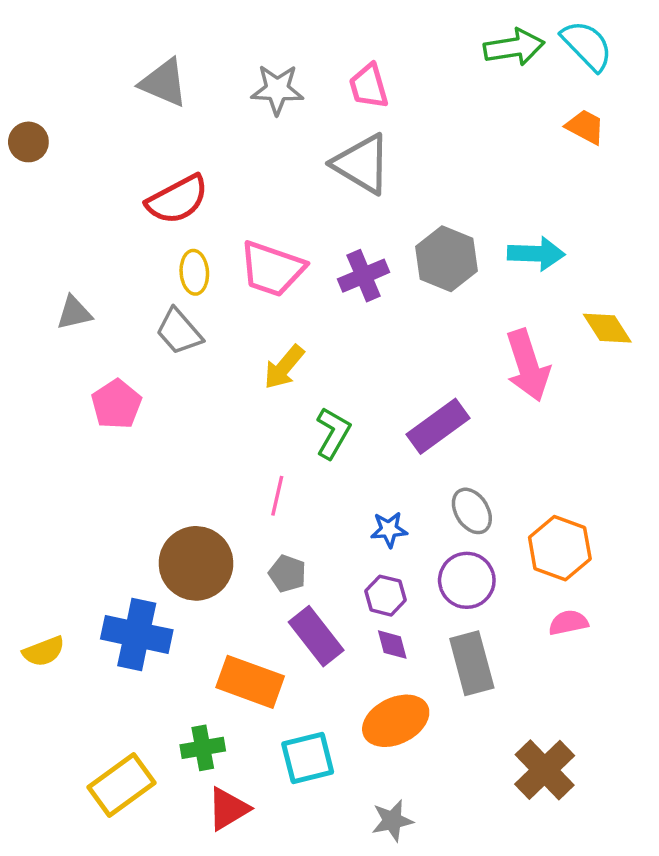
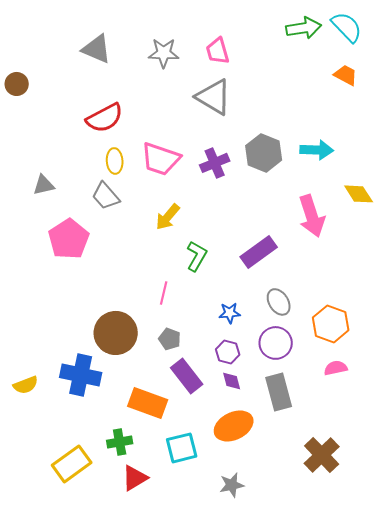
pink pentagon: (116, 404) -> (69, 239), size x1.4

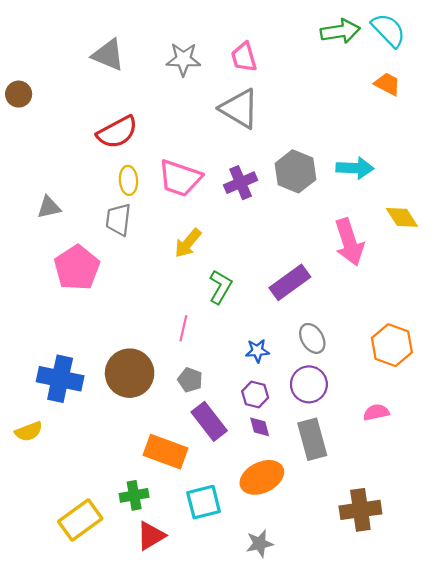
gray trapezoid: (106, 196) -> (118, 220), turned 48
orange hexagon: (331, 324) -> (392, 345), moved
blue cross: (81, 375) -> (60, 379), moved
brown cross: (322, 455) -> (360, 510), turned 36

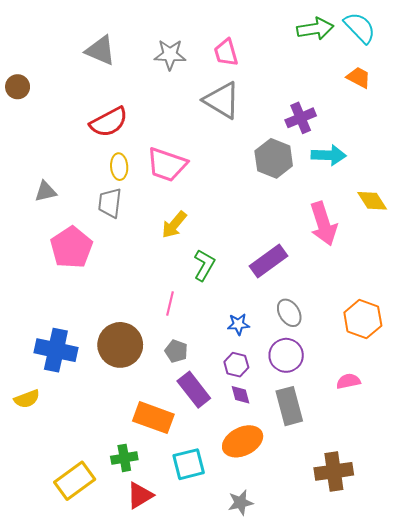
purple cross: (241, 183) -> (301, 118), moved

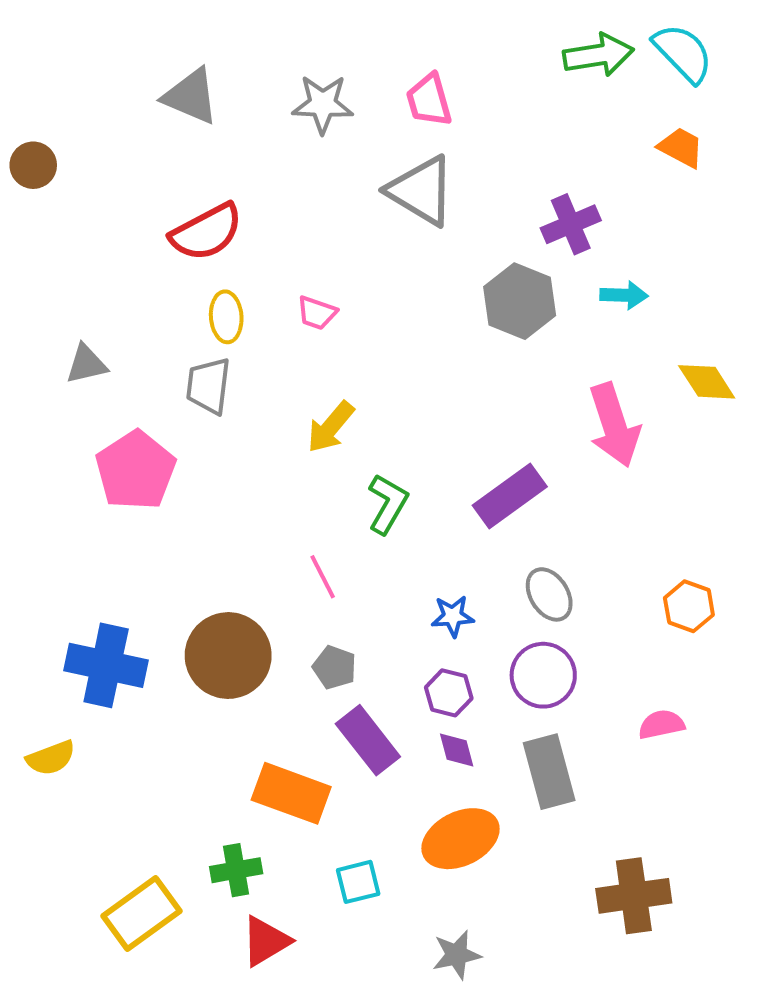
cyan arrow: (329, 155) -> (624, 295), size x0.7
pink trapezoid: (167, 165) -> (317, 313), size x0.5
pink line: (170, 303) -> (323, 577), turned -40
orange hexagon: (363, 319) -> (689, 606), size x0.7
cyan square: (189, 464) -> (358, 882), size x0.7

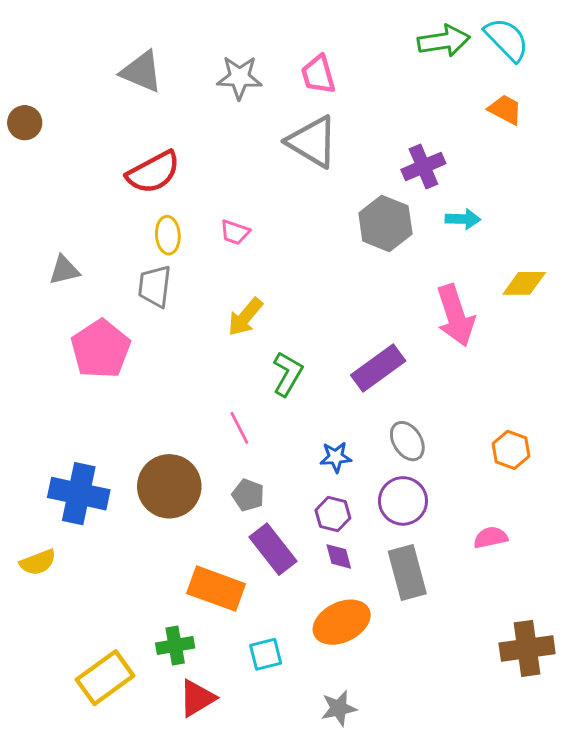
yellow diamond: (707, 382) -> (524, 283), turned -57
brown cross: (634, 896) -> (527, 648), moved

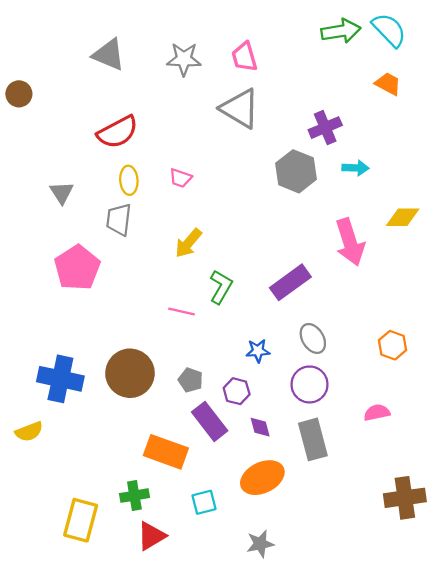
gray triangle: (64, 270) -> (62, 193), moved, turned -50
pink line: (239, 428) -> (182, 312), moved, turned -50
purple hexagon: (333, 514) -> (237, 391), moved
yellow rectangle: (105, 678) -> (81, 520), turned -39

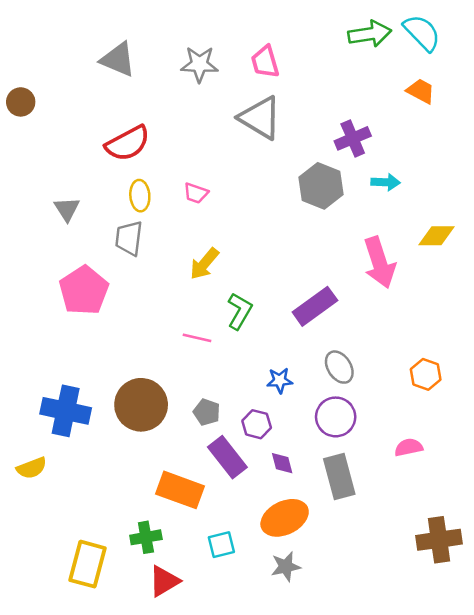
gray star: (260, 544) -> (286, 567), moved

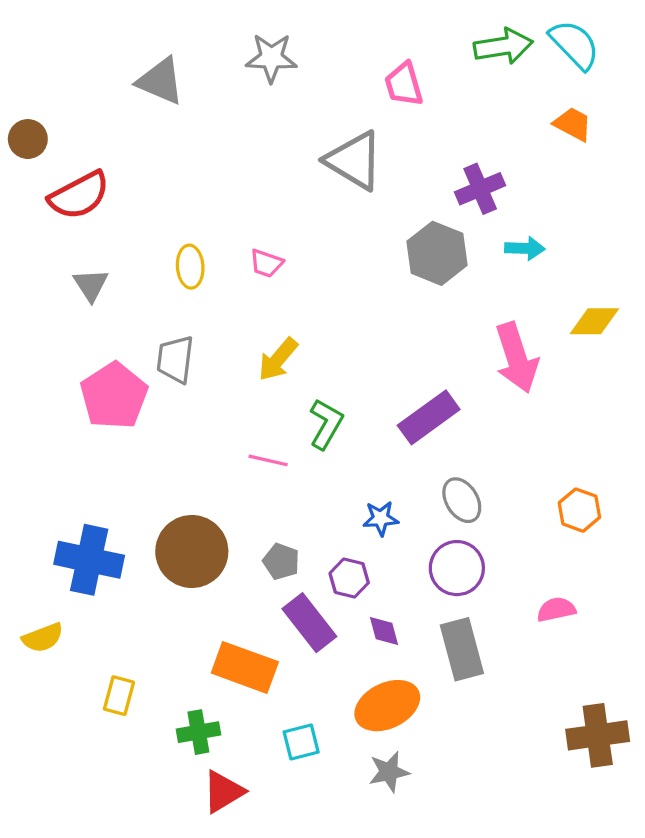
pink trapezoid: (265, 62) -> (404, 84), moved
gray star: (199, 64) -> (271, 58), moved
red semicircle: (128, 143) -> (79, 195), moved
gray trapezoid: (129, 238) -> (175, 359), moved
yellow rectangle: (88, 564) -> (119, 696), moved, size x0.6

